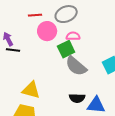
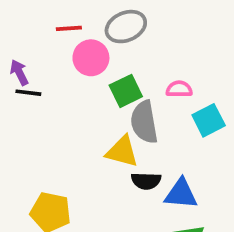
pink semicircle: (73, 36) -> (179, 89), moved
gray semicircle: (76, 66) -> (144, 122), turned 40
yellow triangle: (31, 90) -> (122, 152), moved

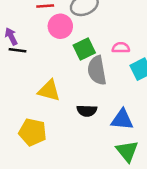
yellow triangle: (122, 152) -> (49, 91), moved
black semicircle: (146, 181) -> (87, 111), moved

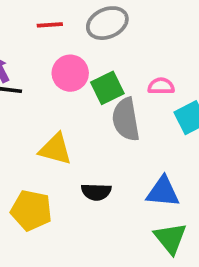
pink circle: (60, 26) -> (70, 73), moved
black semicircle: (87, 111) -> (96, 192), moved

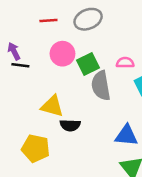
black semicircle: (96, 192) -> (70, 125), moved

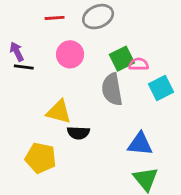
green square: (88, 64) -> (122, 59), moved

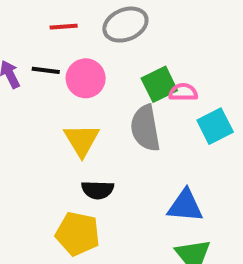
black line: (24, 67) -> (46, 70), moved
yellow triangle: (59, 112) -> (82, 140), moved, turned 44
yellow pentagon: (41, 158) -> (78, 234), moved

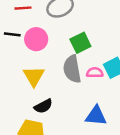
pink semicircle: (183, 92) -> (95, 73), moved
black semicircle: (98, 190) -> (43, 106), turned -30

